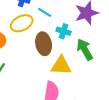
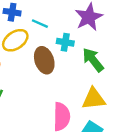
yellow triangle: (61, 66) -> (94, 99), moved

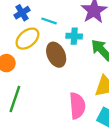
blue cross: (12, 12) -> (22, 13), turned -35

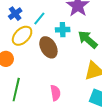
cyan line: (49, 21) -> (39, 19), turned -64
pink semicircle: (77, 106) -> (55, 93), moved, size x0.7

